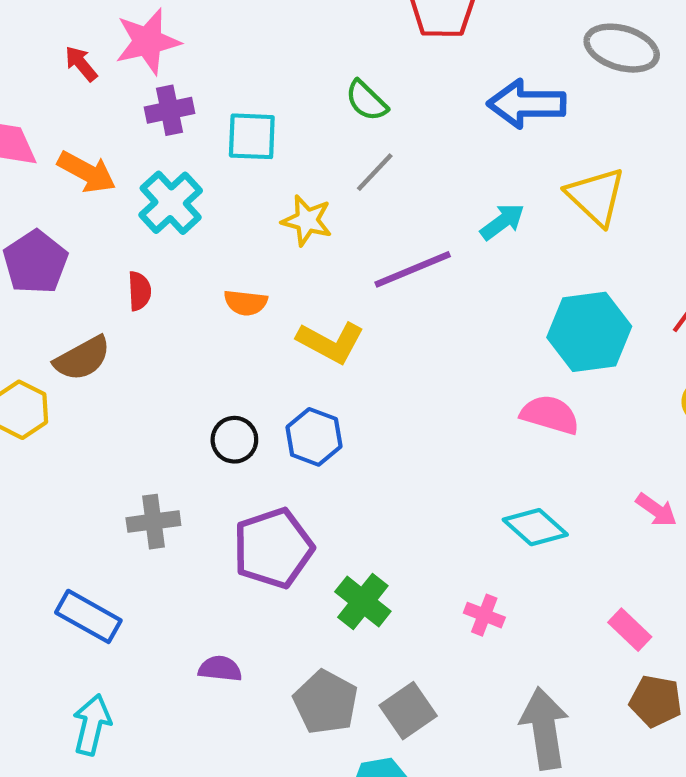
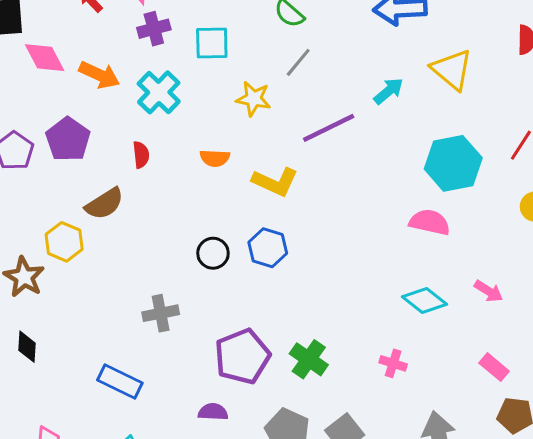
pink arrow: (656, 510) -> (489, 291), moved
purple pentagon: (273, 548) -> (242, 356), moved

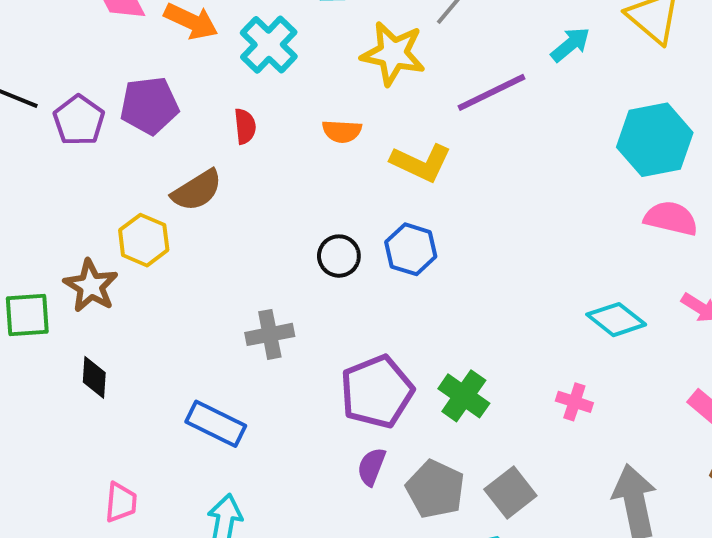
yellow star: (253, 99) -> (393, 54), size x1.4
purple pentagon: (68, 139) -> (149, 106), turned 30
pink semicircle: (430, 222) -> (671, 218), moved
purple semicircle: (213, 412) -> (371, 467), moved, turned -72

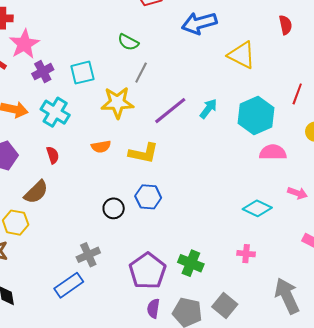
cyan arrow: (570, 44) -> (208, 109), moved
blue rectangle: (216, 424) -> (69, 285), moved, turned -48

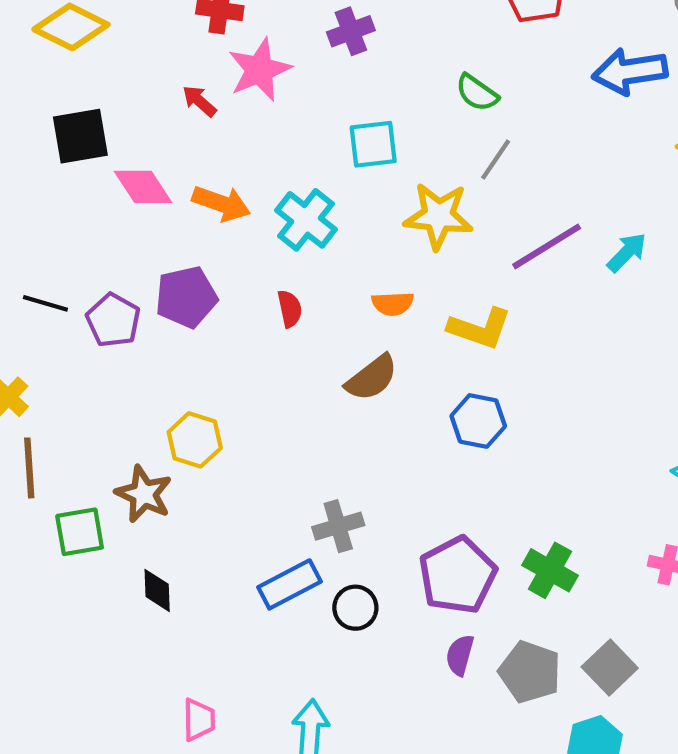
purple cross: (43, 72) -> (351, 31), moved
brown semicircle: (36, 192) -> (372, 378), moved
black circle: (114, 208) -> (355, 608), moved

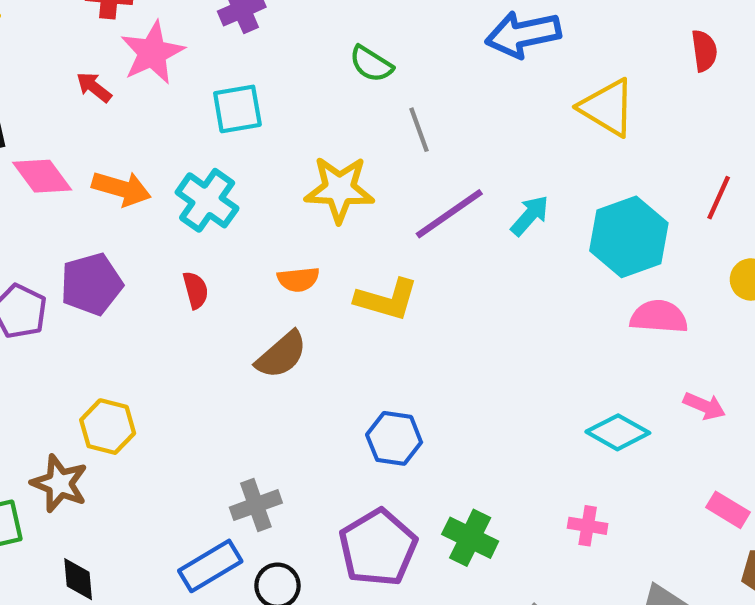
cyan square: (373, 144) -> (237, 109), moved
gray line: (496, 160) -> (419, 130), moved, turned -51
blue hexagon: (478, 421) -> (394, 438), moved

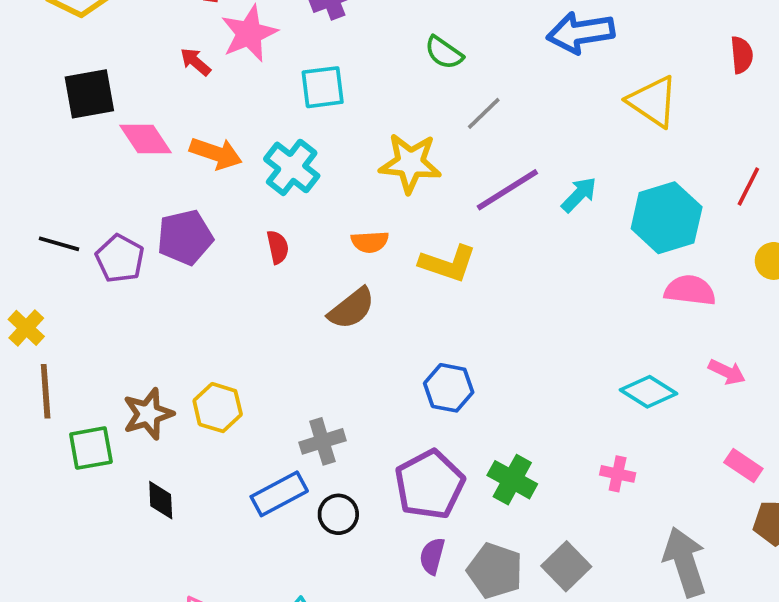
gray line: (419, 130) -> (484, 113), turned 63
yellow hexagon: (108, 427) -> (218, 408), moved
brown star: (60, 483) -> (148, 414), turned 30

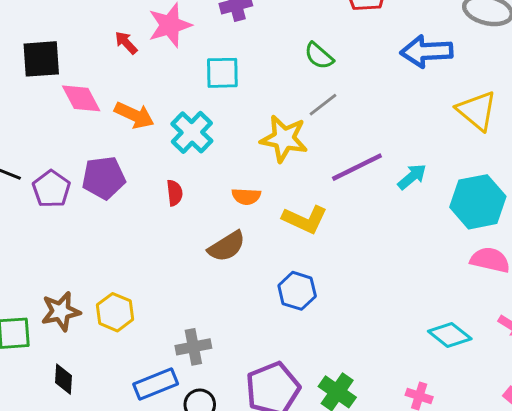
gray line: (484, 113) -> (323, 105), moved
blue hexagon: (449, 388) -> (297, 291), moved

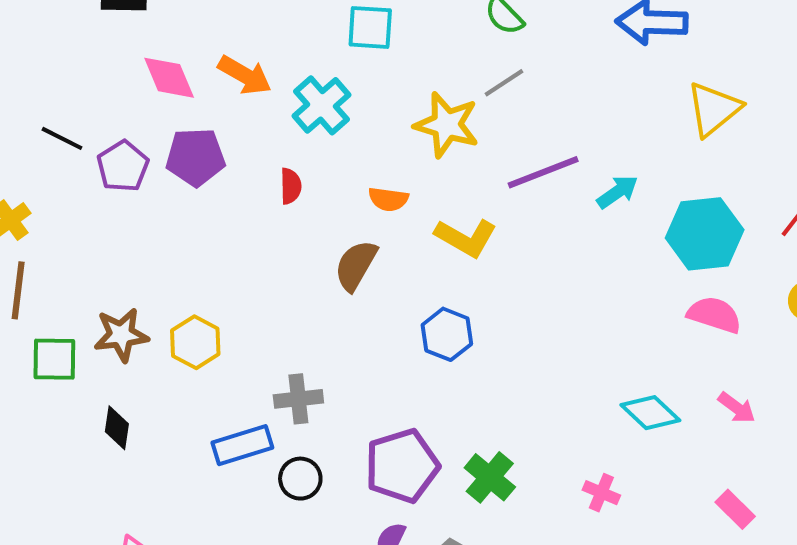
pink diamond: (81, 98) -> (169, 78), moved
yellow triangle: (477, 111) -> (714, 109), turned 36
brown semicircle: (227, 246) -> (356, 265), turned 147

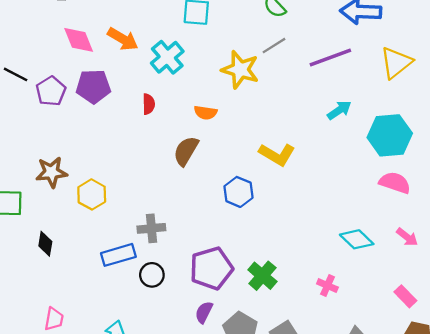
purple line: (543, 172) -> (330, 57), moved
yellow L-shape: (466, 238) -> (277, 154), moved
brown star: (121, 335) -> (51, 172), moved

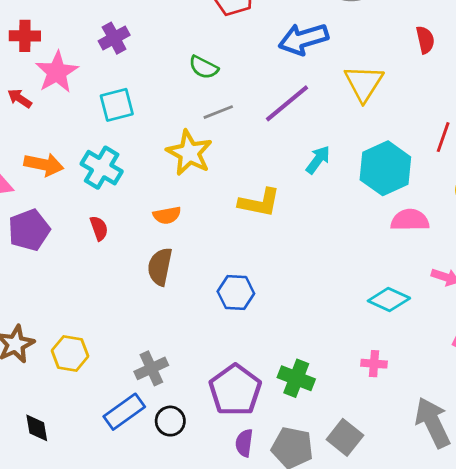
gray line: (274, 46) -> (218, 112), turned 30
yellow star: (240, 70) -> (189, 153), turned 30
yellow L-shape: (277, 154) -> (259, 203), moved

